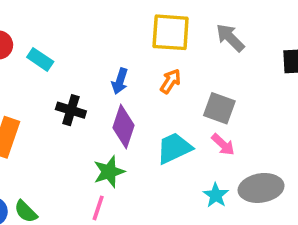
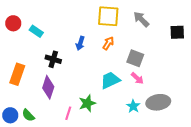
purple diamond: (123, 126) -> (48, 87), moved
green star: (109, 172) -> (87, 103), moved

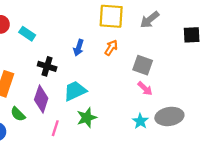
gray arrow: (141, 19) -> (150, 20), turned -84
cyan trapezoid: (110, 80) -> (75, 91), moved
pink line: (68, 113) -> (55, 128), moved
green semicircle: (28, 115) -> (18, 114), moved

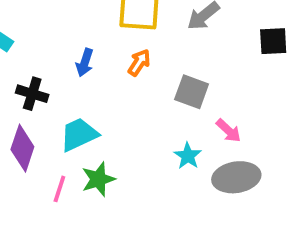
pink arrow: (145, 88) -> (229, 131), moved
cyan star: (140, 121) -> (188, 156), moved
pink line: (55, 128) -> (59, 189), moved

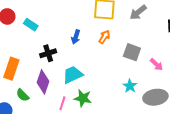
black cross: (32, 94) -> (48, 53), turned -35
pink arrow: (229, 131) -> (156, 64), moved
green star: (98, 179) -> (83, 98), turned 30

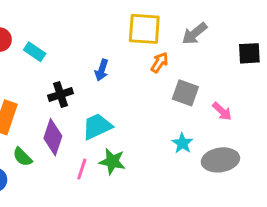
orange arrow: (104, 37) -> (160, 62), moved

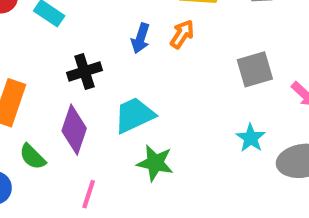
orange arrow: (160, 62) -> (182, 34), moved
gray square: (185, 93) -> (255, 69), turned -36
pink line: (82, 169) -> (89, 194), moved

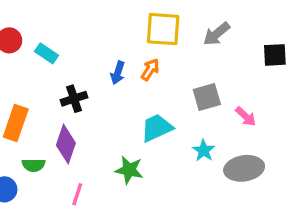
cyan trapezoid: (134, 115) -> (157, 128), moved
green semicircle: (33, 157) -> (34, 165), turned -45

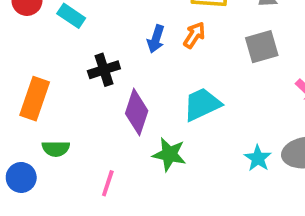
gray square: (207, 97) -> (262, 47), moved
purple diamond: (66, 144) -> (137, 112), moved
cyan star: (204, 151) -> (258, 158), moved

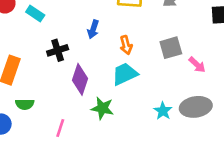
orange arrow: (194, 35) -> (126, 45), moved, turned 132
gray square: (262, 47) -> (171, 48), moved

